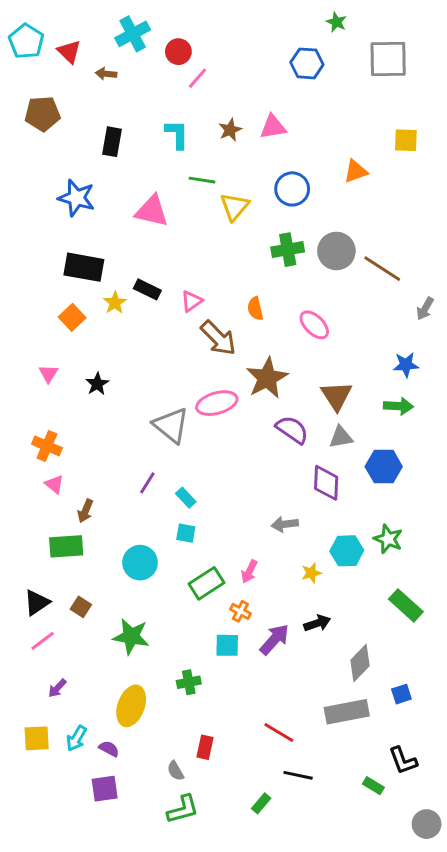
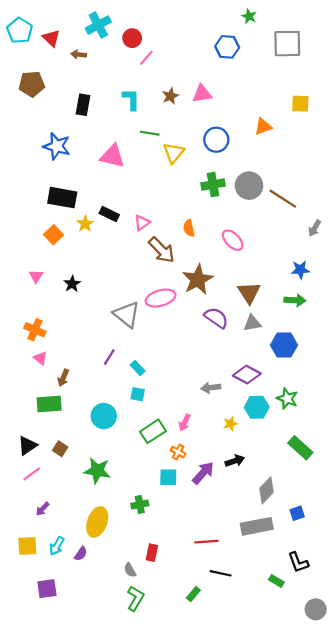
purple diamond: (326, 483) -> (247, 375), moved, turned -64
red line: (279, 732) -> (206, 542), turned -35
purple semicircle: (109, 749) -> (81, 554), turned 96
purple square: (105, 789) -> (47, 589), moved
green L-shape: (183, 809) -> (135, 598), turned -45

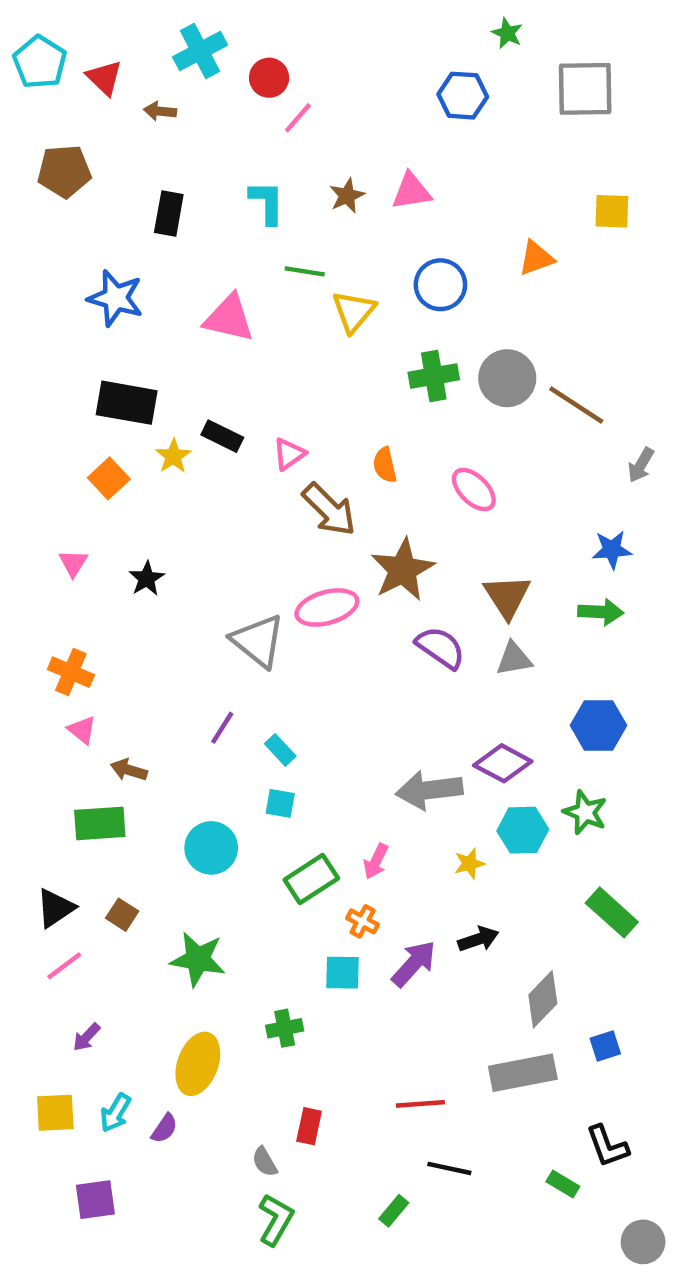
blue hexagon: (284, 345) -> (598, 725), moved
brown arrow: (63, 378) -> (129, 770), turned 84
gray arrow: (211, 388) -> (429, 790), size x1.6

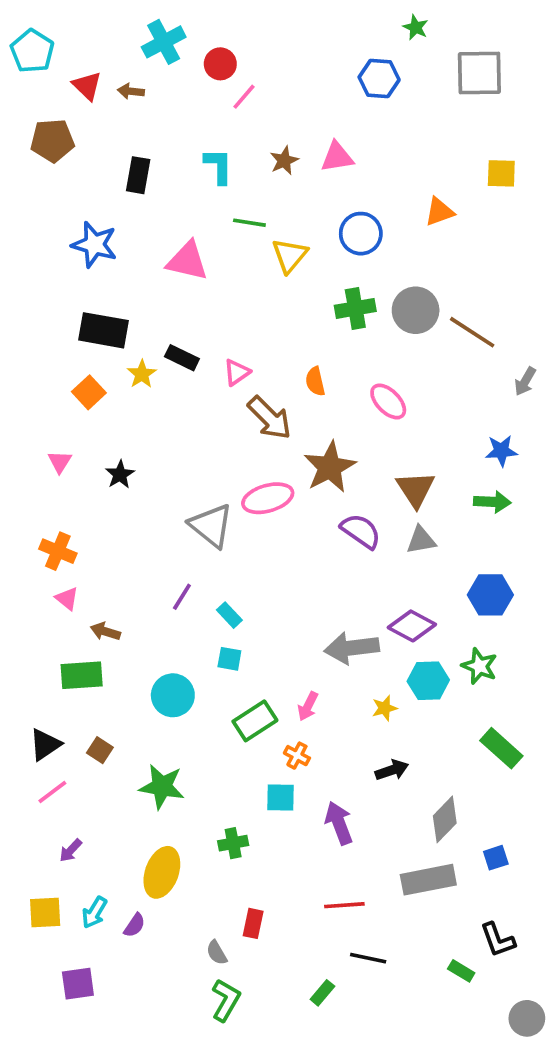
red triangle: (104, 78) -> (87, 86), moved
purple arrow: (414, 964) -> (339, 823), moved, turned -63

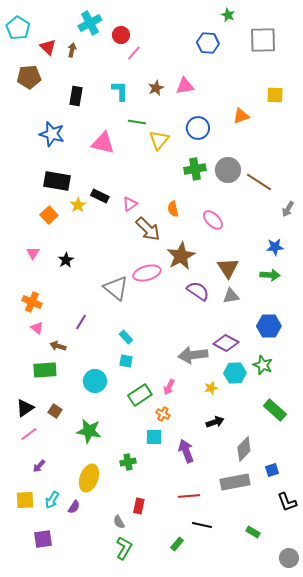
brown arrow: (131, 91) -> (72, 50), turned 96
purple line: (182, 597) -> (81, 322), moved
black L-shape: (498, 940) -> (287, 502), moved

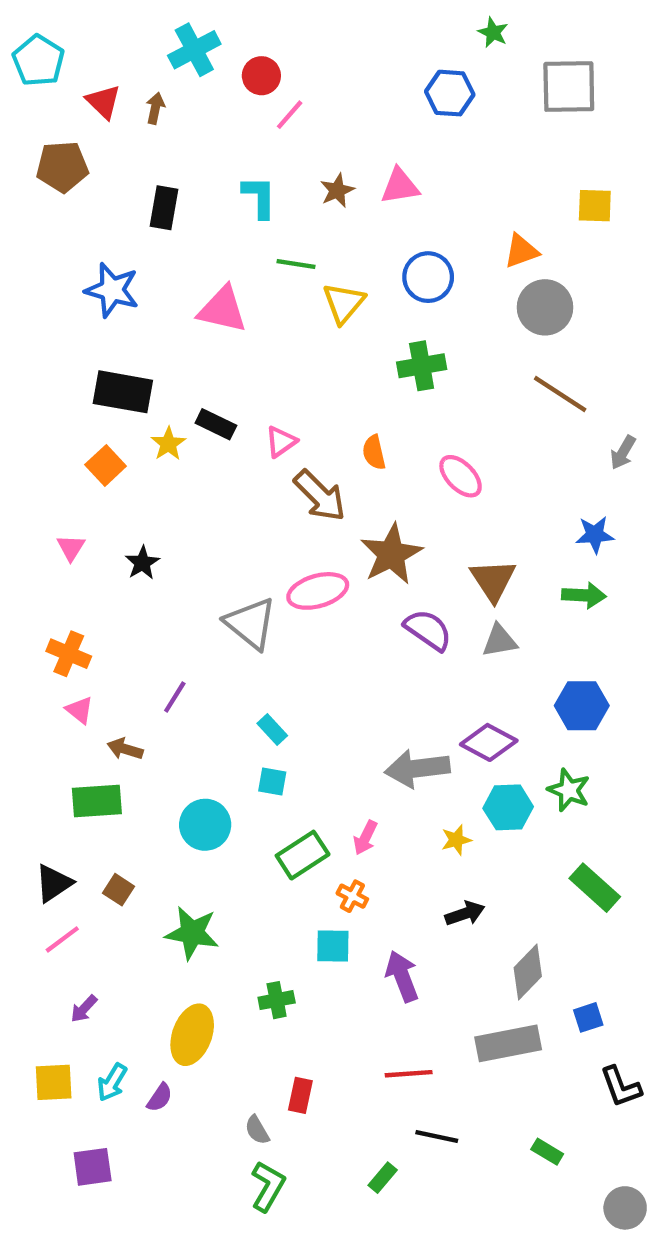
gray circle: (228, 170) -> (545, 307), moved

